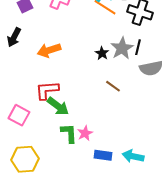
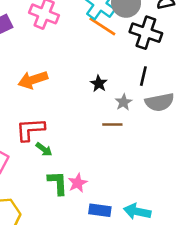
gray star: (122, 48) -> (124, 102), moved, size x0.6
brown line: (113, 86) -> (112, 125), turned -35
green arrow: (58, 106) -> (44, 149), size x0.6

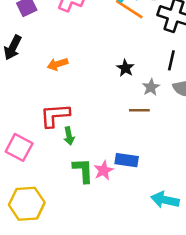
orange arrow: (33, 80) -> (57, 64), size x0.7
green arrow: (44, 149) -> (69, 136), turned 42
blue rectangle: (100, 210) -> (127, 160), moved

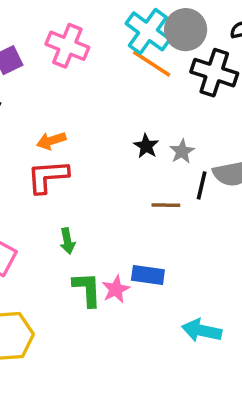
black line: (171, 60) -> (202, 185), moved
gray star: (151, 87) -> (182, 151), moved
red L-shape: (55, 115) -> (48, 176), moved

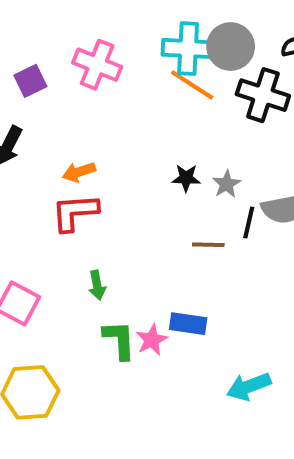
cyan cross: (148, 31) -> (188, 49), turned -33
black star: (146, 146) -> (186, 178), turned -30
cyan arrow: (202, 331) -> (249, 386), turned -33

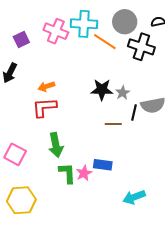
cyan cross: (188, 49) -> (84, 24), moved
black star: (186, 178) -> (102, 90), size x1.5
green arrow: (97, 285) -> (56, 145), size x1.6

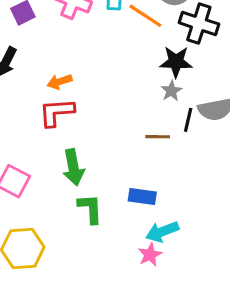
black star: (102, 90) -> (176, 62), moved
pink star: (84, 173) -> (150, 255), moved
cyan arrow: (134, 197) -> (162, 232), moved

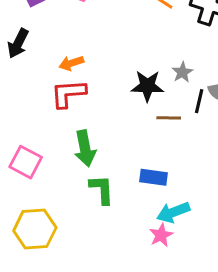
black star: (176, 62) -> (147, 86), moved

